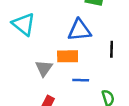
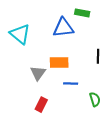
blue triangle: (79, 30) -> (63, 28), moved

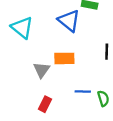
blue triangle: (63, 28) -> (69, 21), turned 45
blue line: (71, 84) -> (83, 92), moved

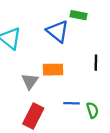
red rectangle: (45, 104) -> (33, 116), size x1.5

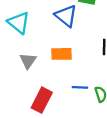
gray triangle: (30, 81) -> (28, 61), moved

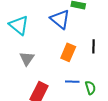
orange rectangle: (61, 54) -> (68, 52), moved, turned -66

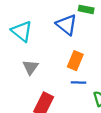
blue line: (72, 82) -> (79, 82), moved

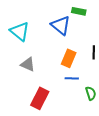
gray triangle: (31, 67) -> (28, 64), turned -42

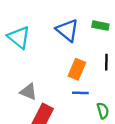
green rectangle: (79, 11) -> (100, 26), moved
gray triangle: (28, 64) -> (28, 92), moved

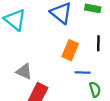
blue line: (80, 93) -> (83, 73), moved

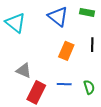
blue line: (83, 73) -> (64, 84), moved

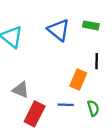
orange rectangle: (66, 51) -> (78, 79), moved

